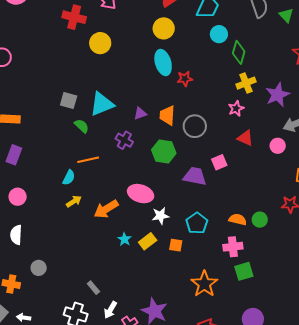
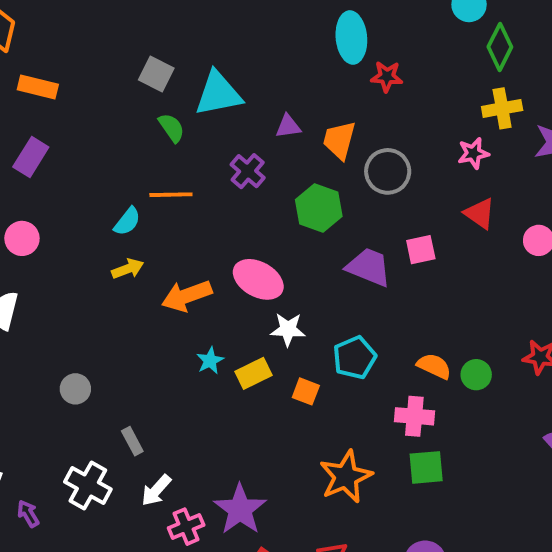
gray circle: (39, 268) -> (75, 389), moved

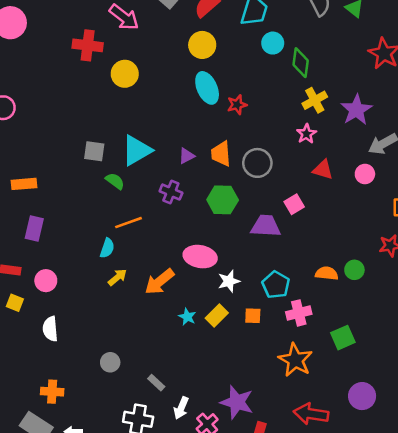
pink cross: (414, 416) -> (299, 313), moved

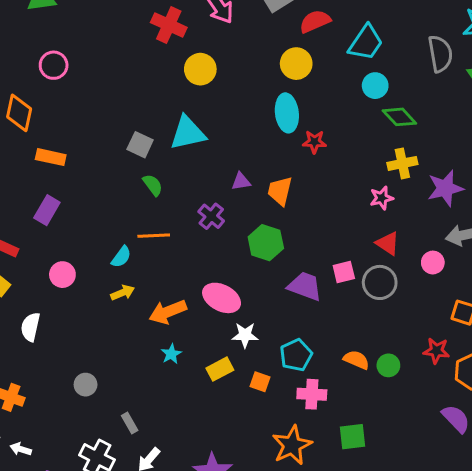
green diamond: (301, 63) -> (399, 117), turned -68
cyan triangle: (137, 150) -> (188, 133), moved
gray circle: (257, 163) -> (380, 282), moved
pink circle: (46, 281) -> (62, 275), moved
cyan star: (187, 317) -> (171, 354), moved

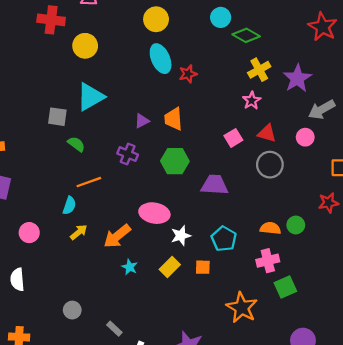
pink square: (344, 272) -> (233, 138), moved
pink cross: (312, 394) -> (268, 261), moved

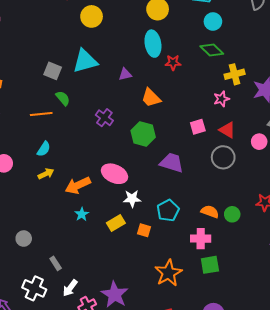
green diamond: (246, 35) -> (212, 50), moved
orange trapezoid: (173, 119) -> (151, 98), turned -55
purple triangle: (142, 121) -> (125, 74), moved
orange line: (89, 182) -> (41, 114), moved

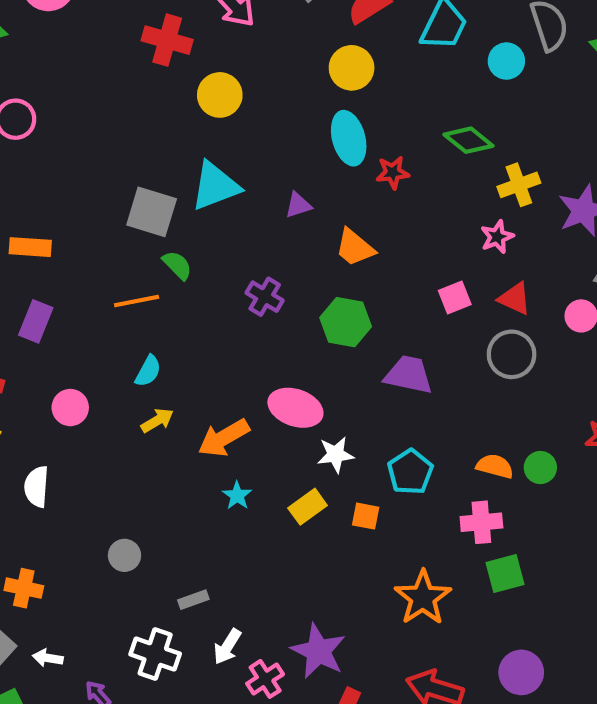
cyan circle: (213, 21) -> (506, 61), moved
gray square: (53, 71) -> (152, 212), size x1.4
gray rectangle: (56, 263) -> (193, 600), turned -72

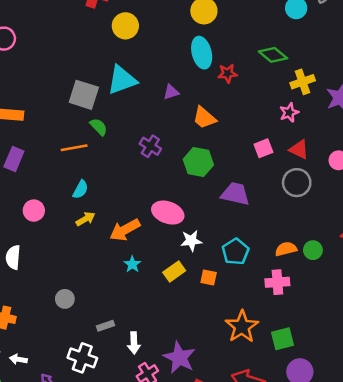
orange semicircle: (495, 466) -> (286, 249), turned -30
green square: (505, 574) -> (283, 339), moved
white arrow: (227, 647) -> (134, 343), moved, turned -35

